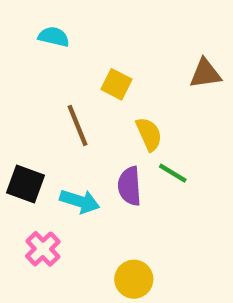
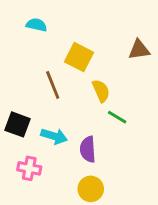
yellow square: (116, 84) -> (79, 57), size x1.4
purple semicircle: (129, 186) -> (88, 149), moved
pink cross: (43, 249) -> (29, 168), turned -35

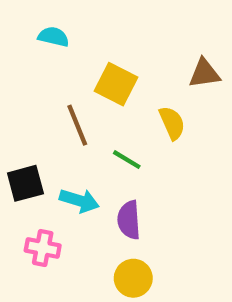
yellow semicircle: (101, 91) -> (172, 123), moved
green line: (117, 117) -> (127, 160), moved
black square: (17, 124) -> (25, 183), turned -35

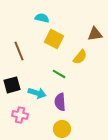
cyan semicircle: (53, 37) -> (42, 18), moved
yellow semicircle: (172, 123) -> (80, 57), turned 63
brown line: (77, 125) -> (19, 51), moved

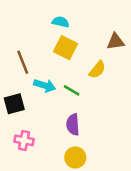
cyan semicircle: (42, 18) -> (61, 22), moved
cyan arrow: (37, 93) -> (45, 85), moved

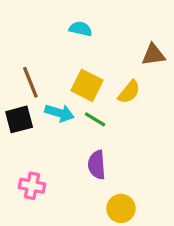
yellow square: (66, 48) -> (87, 85), moved
black square: (14, 104) -> (19, 119), moved
yellow circle: (75, 158) -> (121, 208), moved

